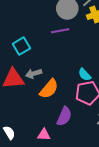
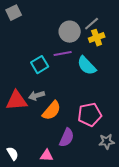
cyan square: (21, 46) -> (40, 65), moved
cyan semicircle: (85, 75) -> (87, 66), moved, size x1.5

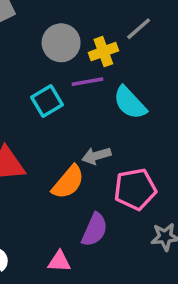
gray circle: (70, 32) -> (61, 43), moved
yellow cross: (97, 38) -> (103, 52), moved
gray arrow: (37, 96) -> (96, 156), moved

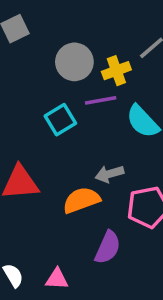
orange semicircle: (68, 182) -> (81, 200), turned -150
pink triangle: (59, 262) -> (57, 279), moved

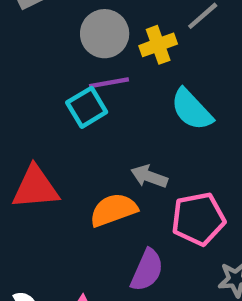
purple line: (101, 100) -> (109, 83), moved
gray arrow: (109, 174) -> (149, 176), turned 36

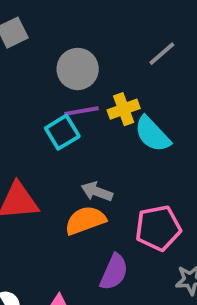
yellow cross: (158, 45) -> (124, 109), moved
gray arrow: (149, 176) -> (97, 192), moved

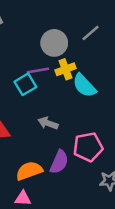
gray circle: (78, 69) -> (54, 43), moved
orange semicircle: (85, 220) -> (29, 171), moved
purple semicircle: (114, 272) -> (59, 162), moved

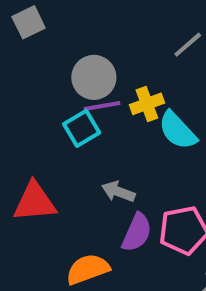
gray circle: (54, 43) -> (94, 77), moved
purple semicircle: (59, 162) -> (137, 232), moved

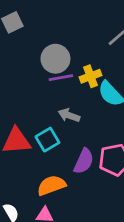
cyan square: (82, 128) -> (47, 140), moved
gray arrow: (118, 192) -> (69, 115), moved

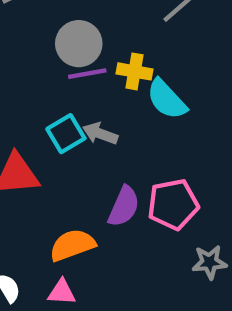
yellow cross: (91, 76) -> (134, 71), turned 30
cyan square: (47, 140) -> (66, 134), moved

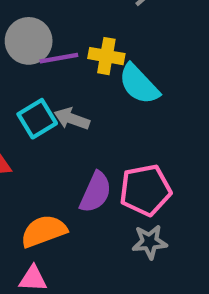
gray circle: (79, 44) -> (29, 41), moved
gray star: (210, 262) -> (150, 242), moved

